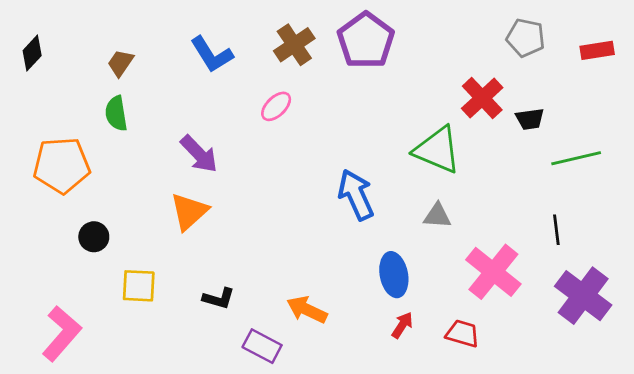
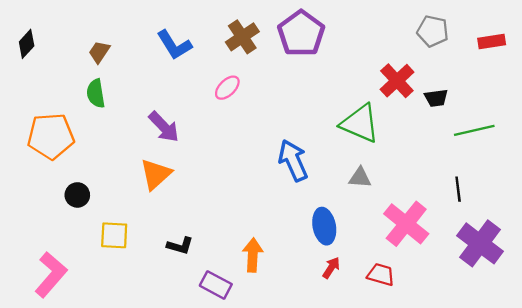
orange arrow: (307, 310) -> (253, 255), turned 68

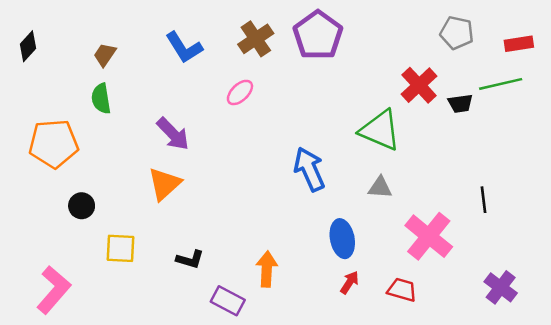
green line: (474, 130) -> (501, 84), moved
purple cross: (480, 243) -> (501, 287), moved, size x0.7

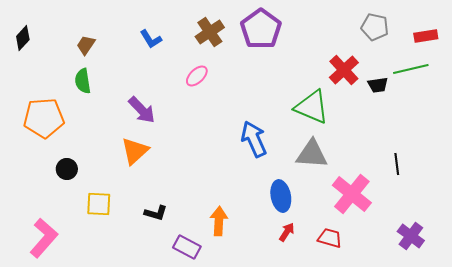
blue L-shape: (184, 47) -> (151, 39), size x0.7
gray triangle: (380, 187) -> (312, 154), size x1.6

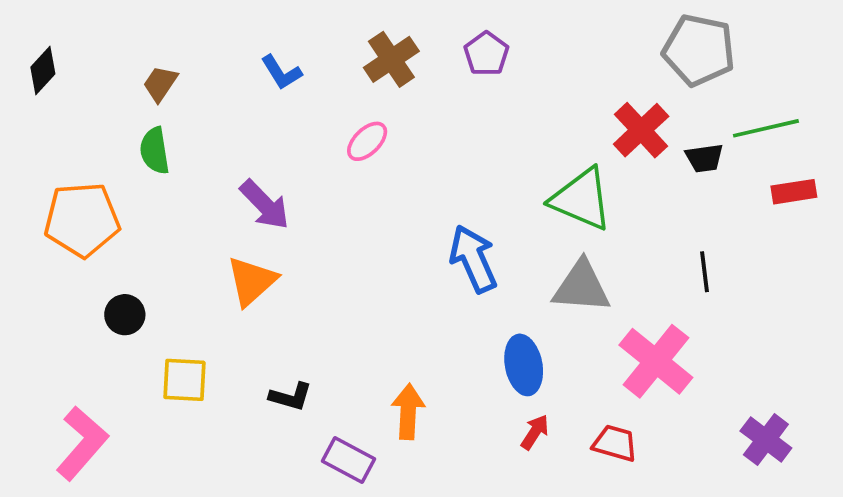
gray pentagon: (375, 27) -> (699, 50), size x1.4
purple pentagon: (261, 29) -> (486, 54), size x0.6
red rectangle: (426, 36) -> (794, 192), moved
black line: (397, 164) -> (704, 272), moved

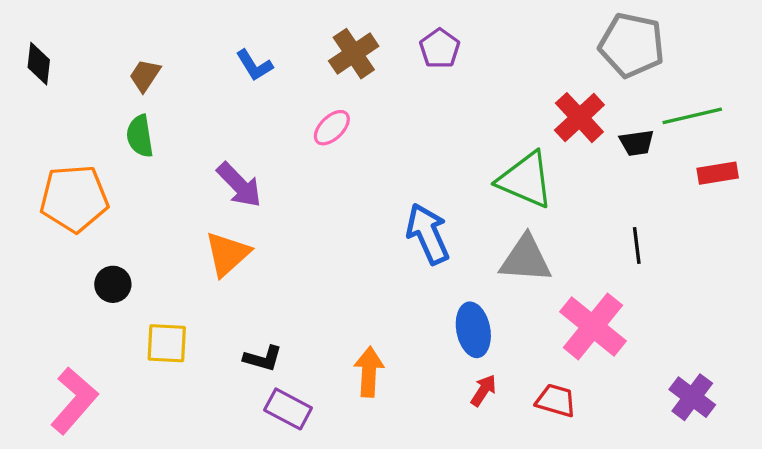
black diamond: (43, 71) -> (39, 64), turned -36
purple rectangle: (348, 460) -> (288, 409), moved

